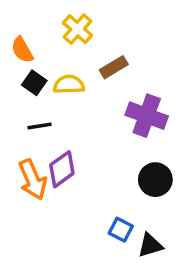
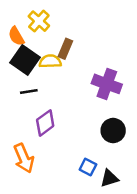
yellow cross: (78, 29) -> (39, 21), moved
brown rectangle: (114, 67) -> (65, 49), moved, turned -36
black square: (34, 83) -> (25, 60), size x1.6
orange arrow: (33, 180) -> (24, 158), moved

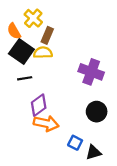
brown rectangle: (65, 49) -> (47, 35), moved
orange arrow: (24, 158) -> (46, 123), moved, turned -55

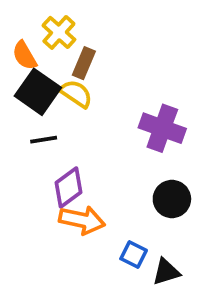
yellow semicircle: (43, 53) -> (76, 94), turned 36

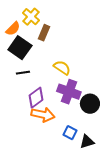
orange semicircle: (25, 55) -> (13, 29), turned -105
yellow semicircle: (76, 94) -> (62, 68), moved
purple cross: (162, 128) -> (69, 92), moved

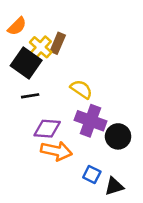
yellow cross: (31, 17) -> (41, 47), moved
orange semicircle: (13, 29) -> (17, 26), moved
purple diamond: (36, 98) -> (47, 129), turned 40

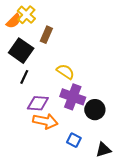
yellow cross: (41, 47) -> (26, 15), moved
black line: (30, 96) -> (24, 77), turned -56
black triangle: (114, 186) -> (103, 150), moved

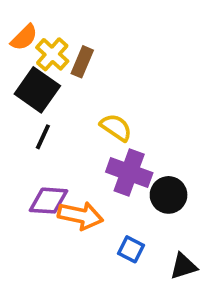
yellow cross: (26, 15) -> (52, 54), moved
purple diamond: (38, 103) -> (49, 201), moved

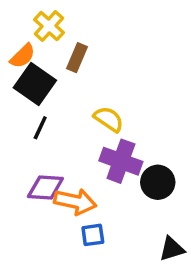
orange semicircle: (24, 37) -> (23, 56), moved
yellow cross: (52, 54) -> (49, 26), moved
blue square: (131, 249) -> (93, 235), moved, turned -35

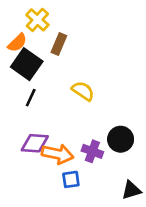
purple cross: (121, 161) -> (92, 151), moved, size x0.7

